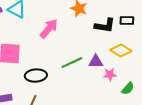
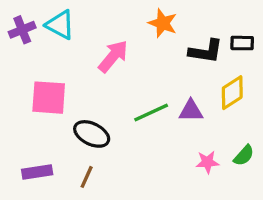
yellow diamond: (121, 51) -> (232, 93), turned -65
pink star: (110, 75) -> (207, 162), moved
black ellipse: (36, 76) -> (92, 134), turned 30

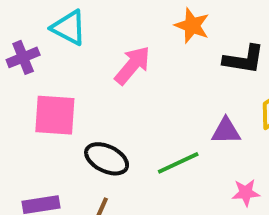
purple cross: (22, 30) -> (23, 57), moved
green line: (151, 112) -> (178, 163), moved

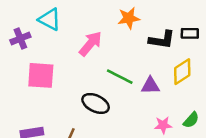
orange star: (192, 26) -> (129, 18), turned -30
black ellipse: (107, 159) -> (96, 103), moved
green line: (178, 163) -> (120, 77), moved, turned 52

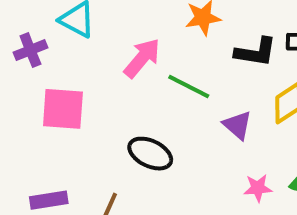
green line: (120, 77) -> (189, 87), moved
purple triangle: (150, 86) -> (237, 125), turned 42

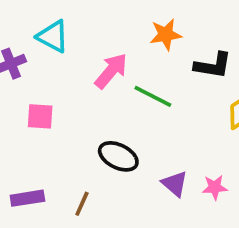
pink square: (63, 109) -> (40, 116), size x0.7
purple triangle: (237, 125) -> (175, 184), moved

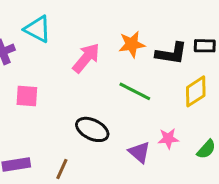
orange star: (166, 35) -> (132, 44), moved
green line: (153, 96) -> (135, 91), moved
pink star: (215, 187) -> (168, 139), moved

